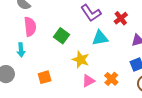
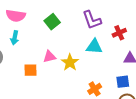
pink semicircle: (30, 27) -> (16, 16), moved, turned 90
green square: (61, 36) -> (52, 22), moved
pink triangle: (88, 81) -> (49, 57), moved

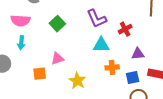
yellow star: (70, 62) -> (77, 81), moved
orange cross: (95, 89) -> (112, 67), moved, turned 32

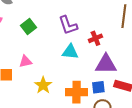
purple triangle: (138, 54) -> (106, 64), size x1.6
orange cross: (112, 67) -> (77, 92), moved, size x1.5

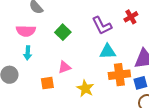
red cross: (95, 38) -> (131, 17), moved
orange cross: (77, 92) -> (119, 75), moved

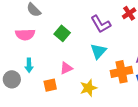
cyan triangle: (108, 52) -> (98, 51), moved, turned -42
cyan arrow: (28, 53) -> (29, 65), moved
yellow star: (85, 88) -> (88, 88), turned 30

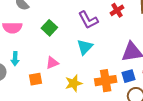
orange cross: (122, 72) -> (106, 81), moved

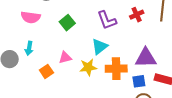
orange square: (36, 79) -> (46, 71), turned -32
orange cross: (106, 81) -> (116, 69), moved
yellow star: (74, 83) -> (88, 67), moved

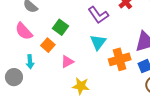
pink semicircle: (31, 17) -> (24, 31), turned 54
yellow star: (88, 67) -> (81, 86), moved, turned 30
orange square: (46, 71) -> (48, 45), moved

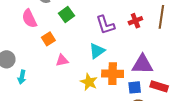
green square: (61, 27) -> (67, 14), moved
cyan arrow: (30, 62) -> (22, 77), moved
yellow star: (81, 86) -> (89, 82), moved

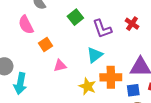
green square: (67, 14) -> (75, 17), moved
red cross: (135, 21) -> (132, 24), turned -32
cyan arrow: (22, 77) -> (20, 84), size x1.5

